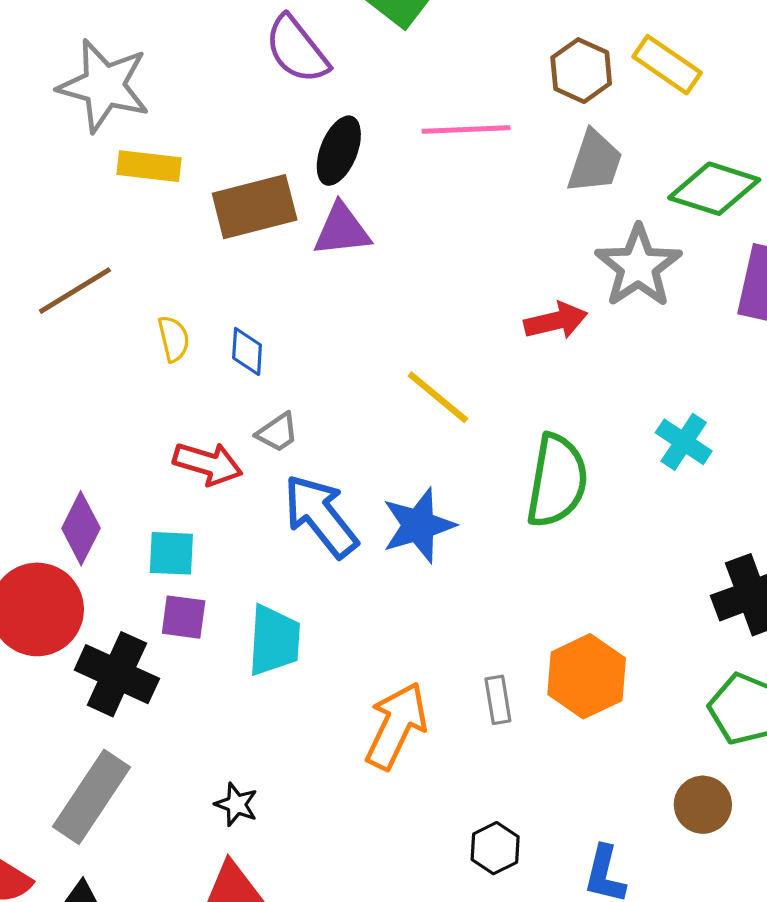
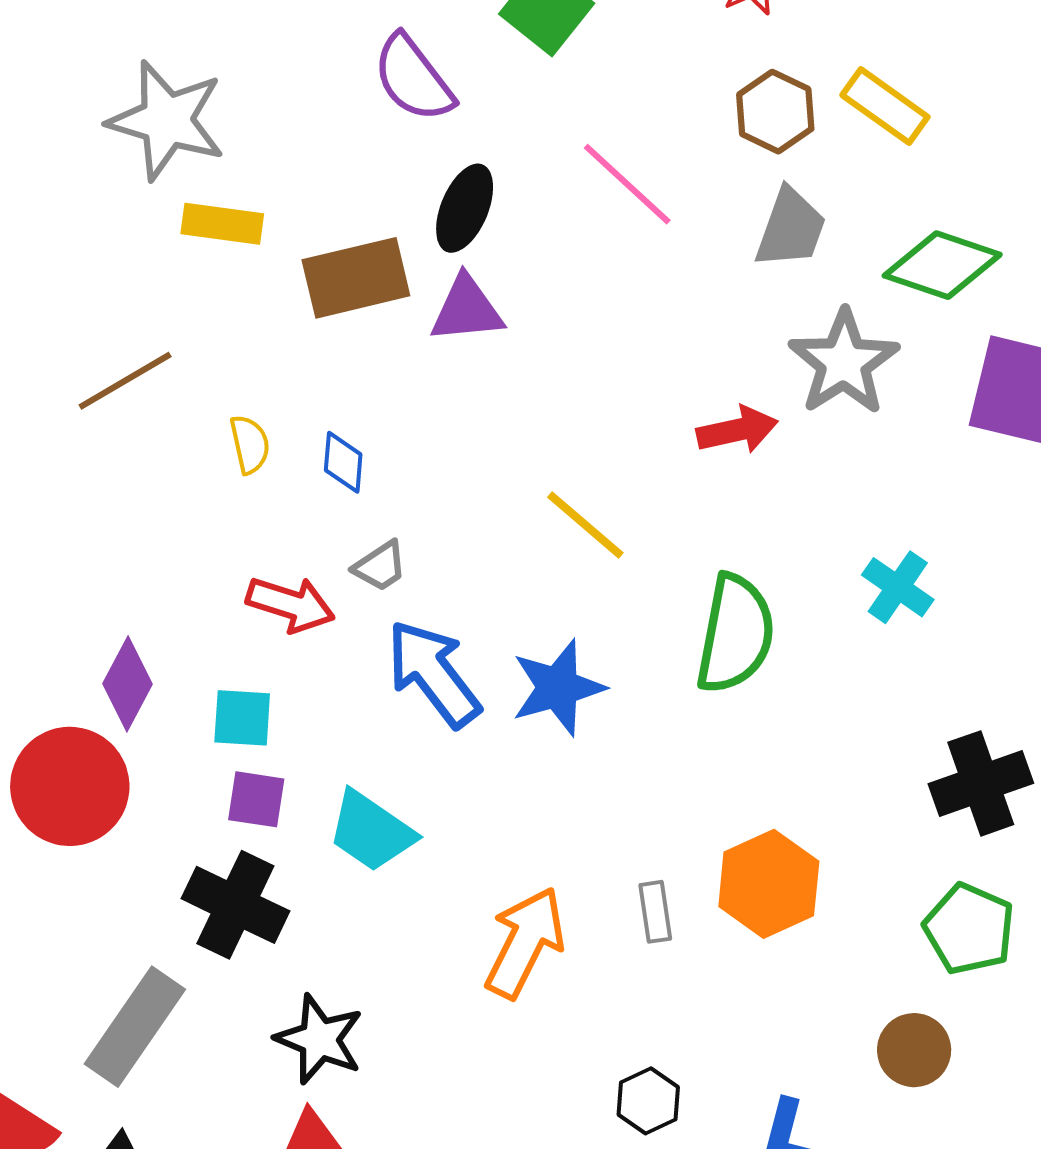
pink line: (466, 130) -> (627, 184), turned 44
cyan trapezoid: (274, 640) -> (371, 831), turned 120
black cross: (117, 674) -> (235, 905), moved
black star: (236, 804) -> (319, 1039), size x1.6

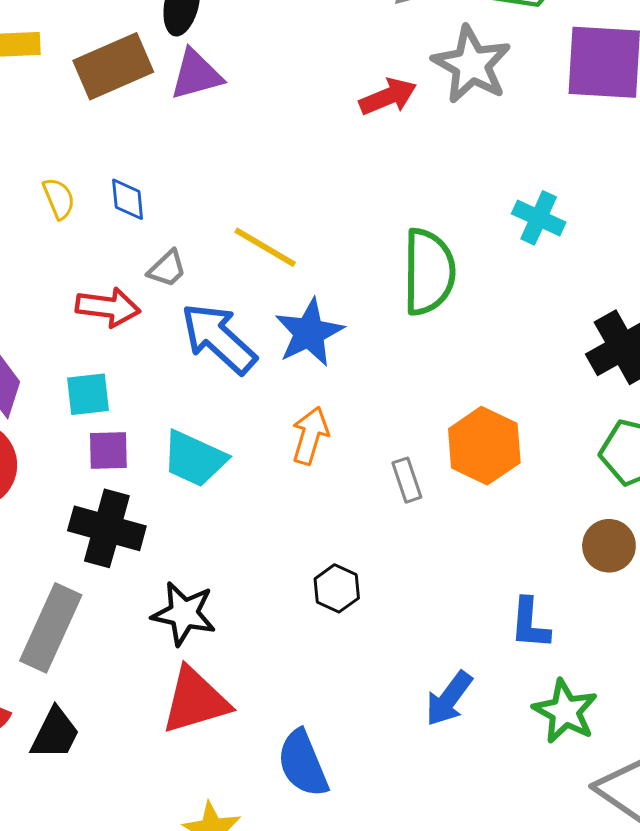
red arrow: (737, 430) -> (388, 97), moved
yellow line: (585, 525) -> (265, 247), moved
orange arrow: (525, 943) -> (310, 436), moved, size x0.7
black hexagon: (648, 1101) -> (337, 588), moved

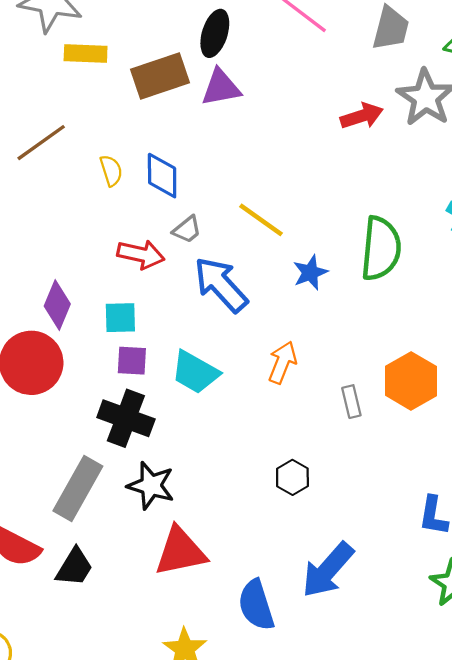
blue diamond: (128, 199) -> (162, 176), size x1.4
blue star: (309, 333) -> (310, 272), moved, size x0.7
black star: (184, 614) -> (151, 486), moved
blue arrow: (449, 699) -> (328, 570), moved, size x1.4

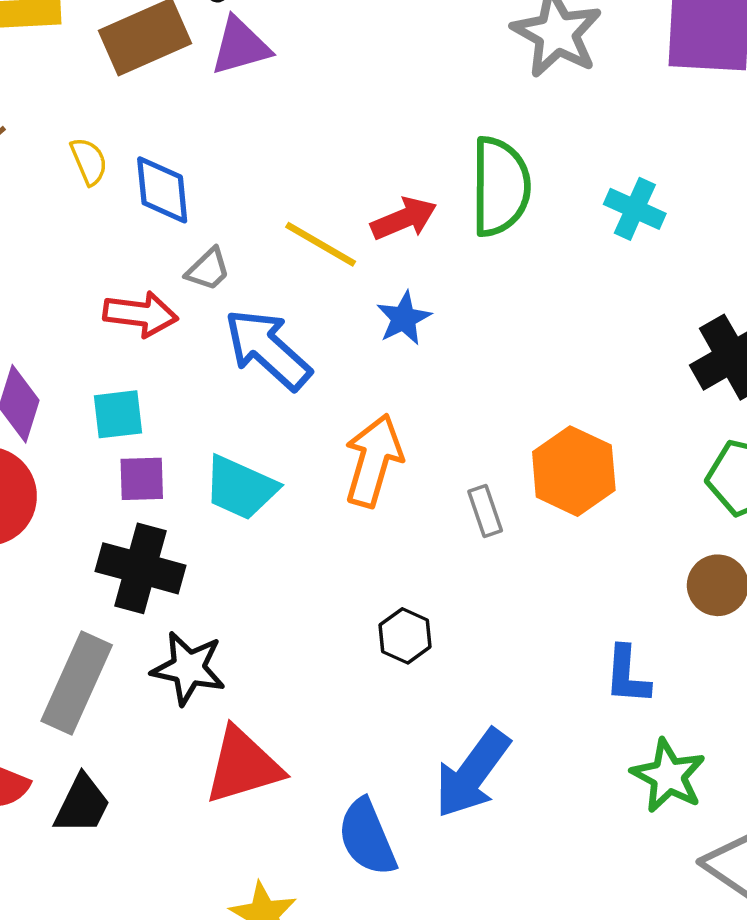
red arrow: (362, 116) -> (404, 219), moved
yellow semicircle: (111, 171) -> (89, 161), moved
green semicircle: (381, 249) -> (500, 187), moved
orange arrow: (282, 362) -> (373, 460), size x1.4

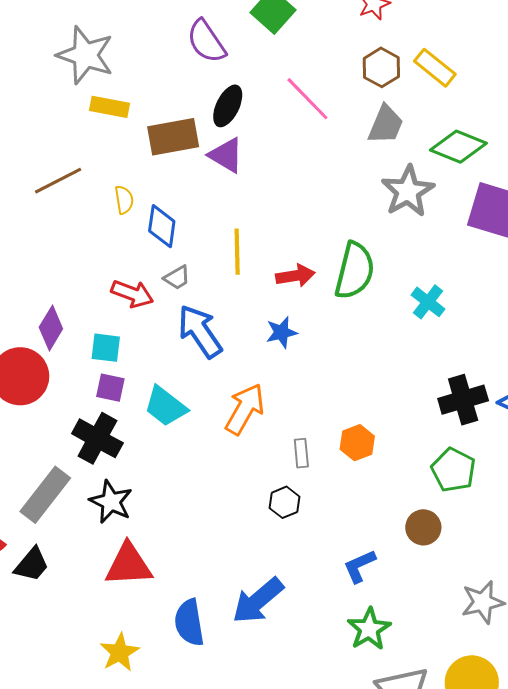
purple triangle: (240, 46) -> (226, 155), turned 33
yellow line: (321, 244) -> (237, 252), moved, turned 45
orange hexagon: (574, 471) -> (357, 443), size x0.7
black hexagon: (405, 636) -> (284, 502), moved
blue L-shape: (627, 675) -> (360, 566), turned 48

